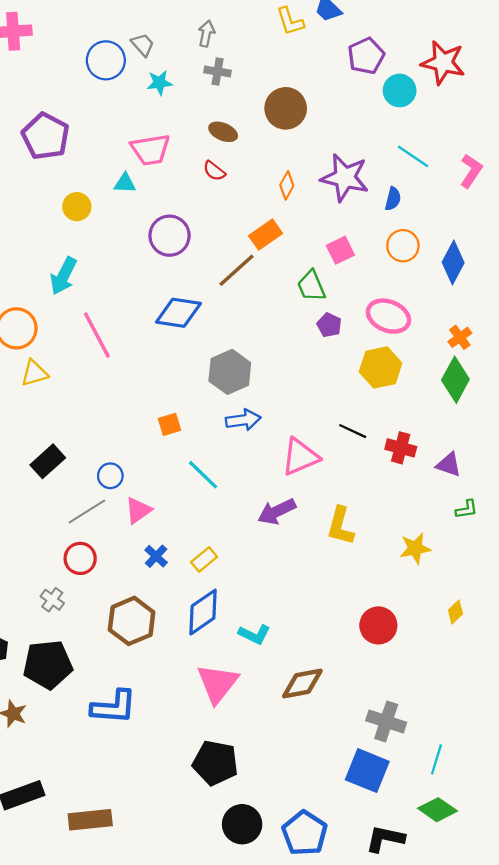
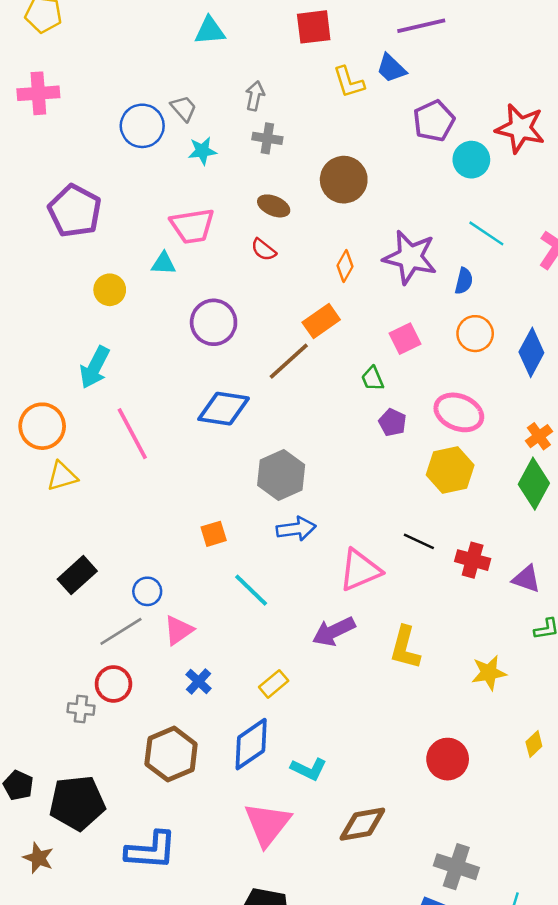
green trapezoid: (311, 286) -> (372, 379), size x0.7
yellow rectangle: (204, 560) -> (274, 684), moved
gray cross: (52, 600) -> (81, 709), moved, turned -30

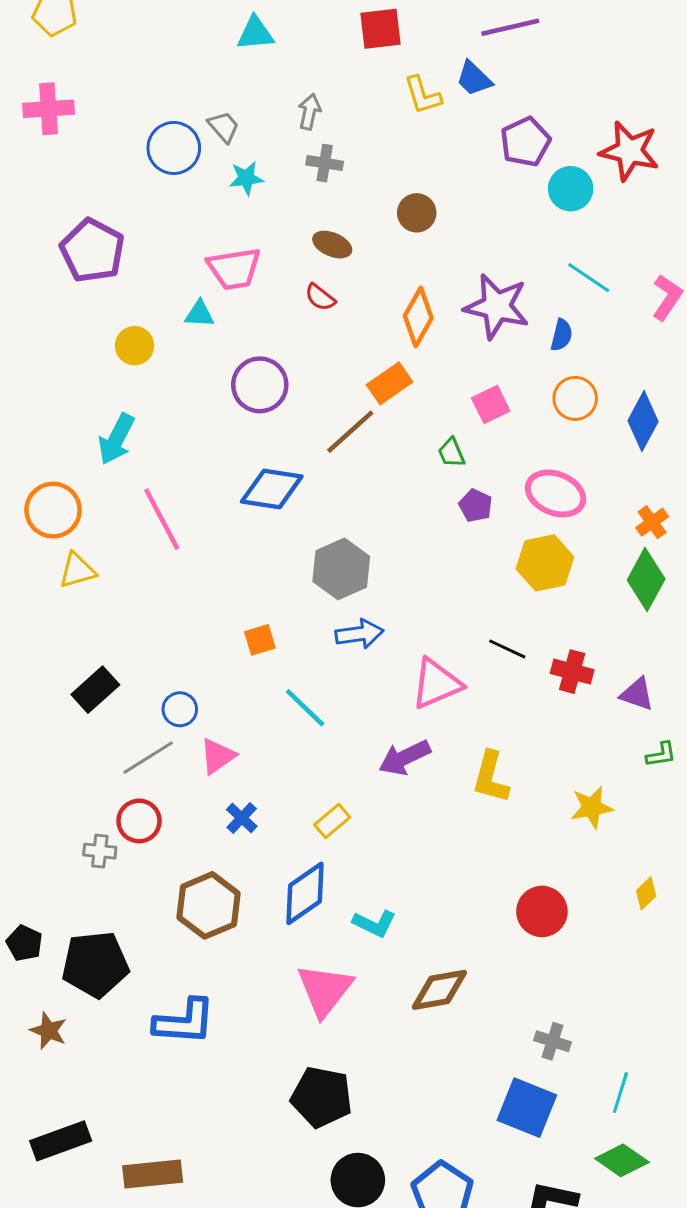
brown circle: (344, 180) -> (417, 213), size x0.7
orange diamond: (345, 266) -> (418, 317), size x1.5
gray cross: (456, 867) -> (552, 1041), size x0.7

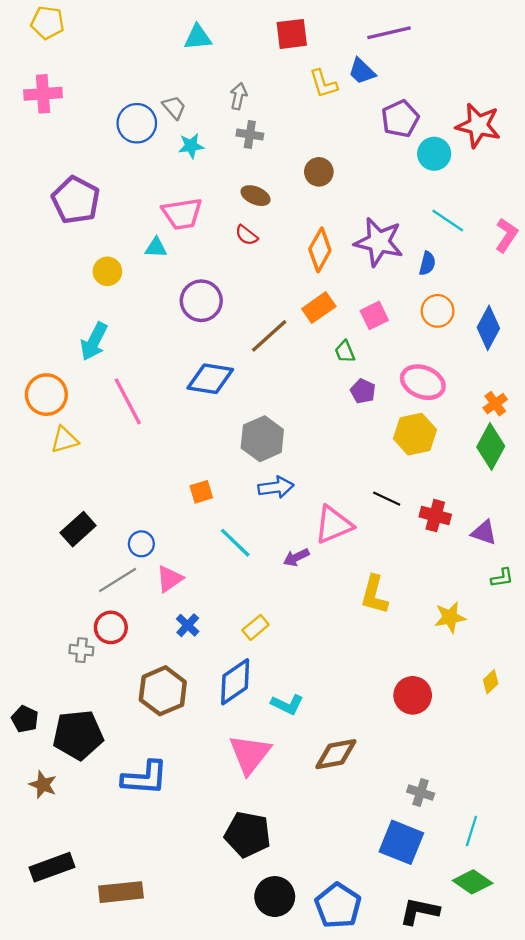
orange rectangle: (390, 383) -> (319, 308), moved
purple arrow: (405, 758) -> (296, 557), moved, size x0.7

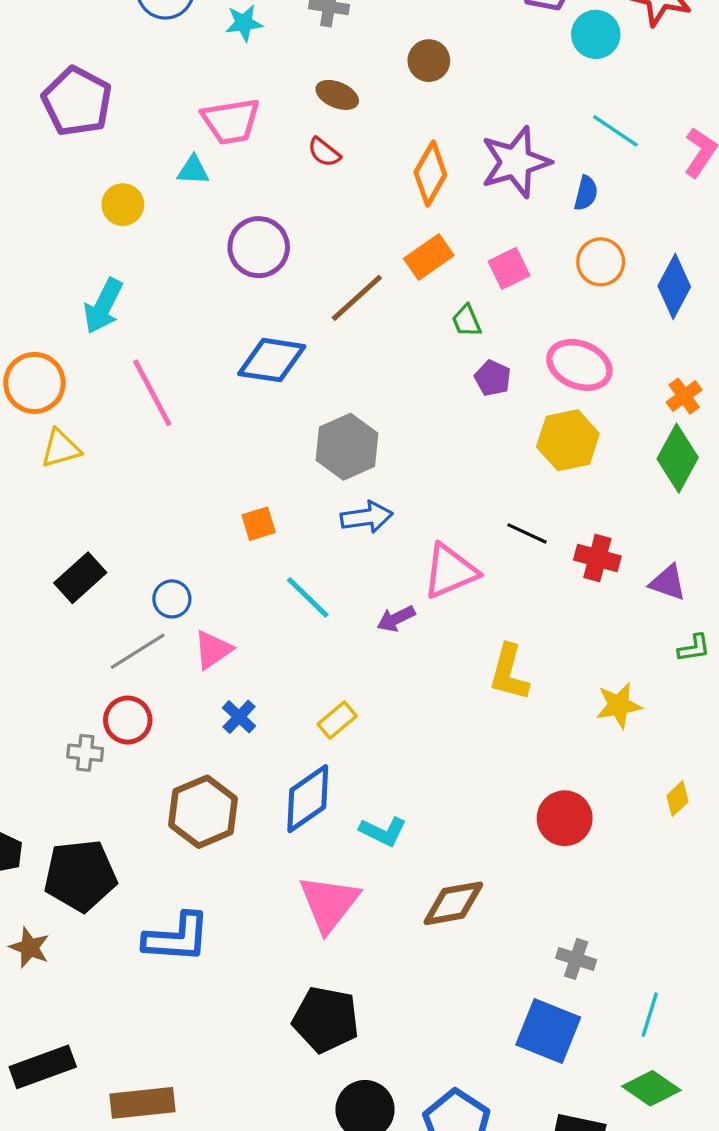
purple star: (379, 242) -> (516, 162), turned -30

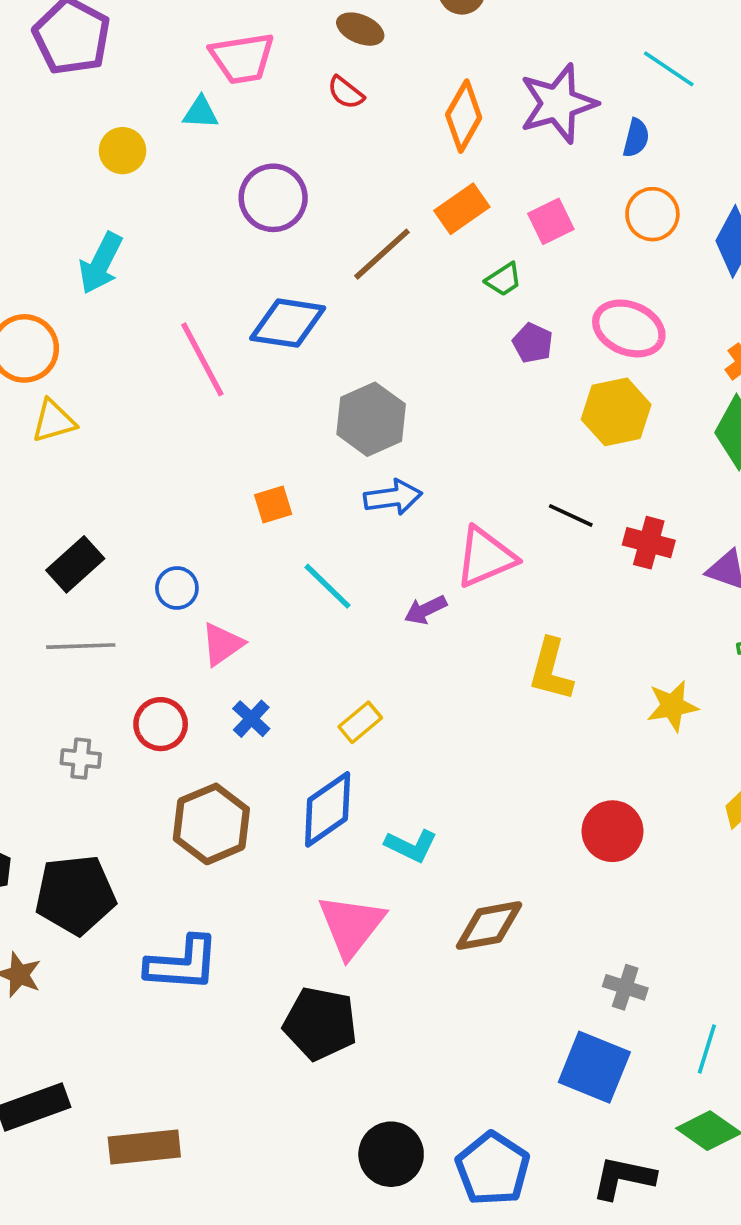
green trapezoid: (466, 321) -> (504, 279), turned -100
pink line: (152, 393) -> (202, 359), moved
gray line: (138, 651) -> (81, 646), moved, turned 30
red circle: (128, 720) -> (161, 724), moved
black pentagon: (326, 1020) -> (320, 1024), moved

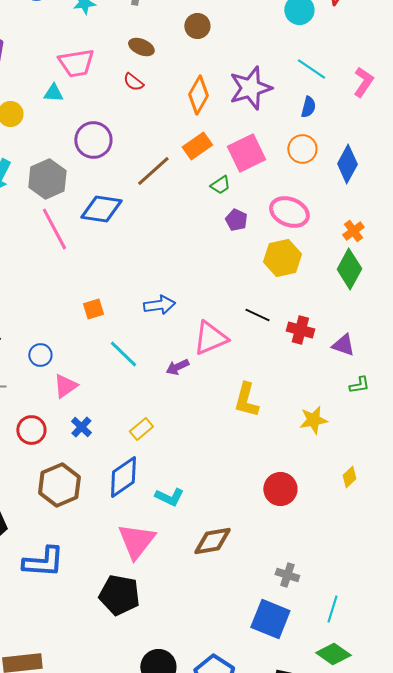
blue semicircle: (636, 138) -> (308, 107), moved
pink square: (551, 221) -> (246, 153), size x1.5
gray hexagon: (371, 419) -> (47, 179), moved

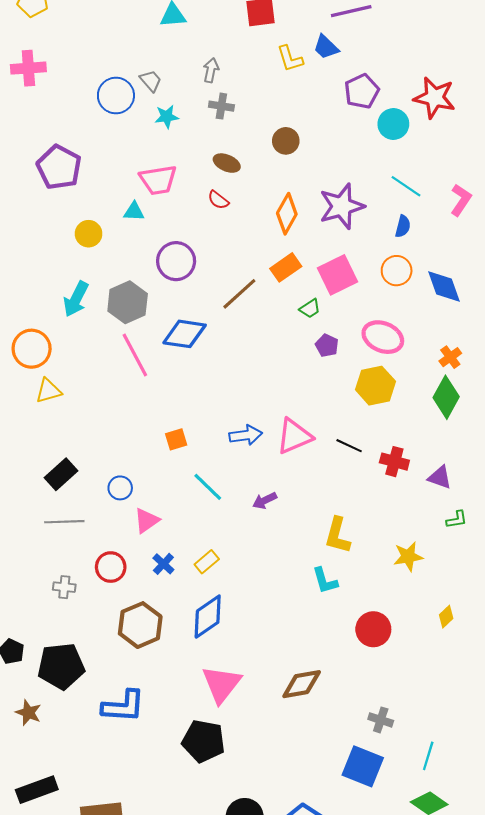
blue diamond: (347, 164) -> (444, 286), turned -48
pink triangle: (210, 338) -> (294, 436), moved
yellow rectangle: (141, 429) -> (207, 562), moved
cyan L-shape: (169, 497) -> (325, 581), moved, turned 48

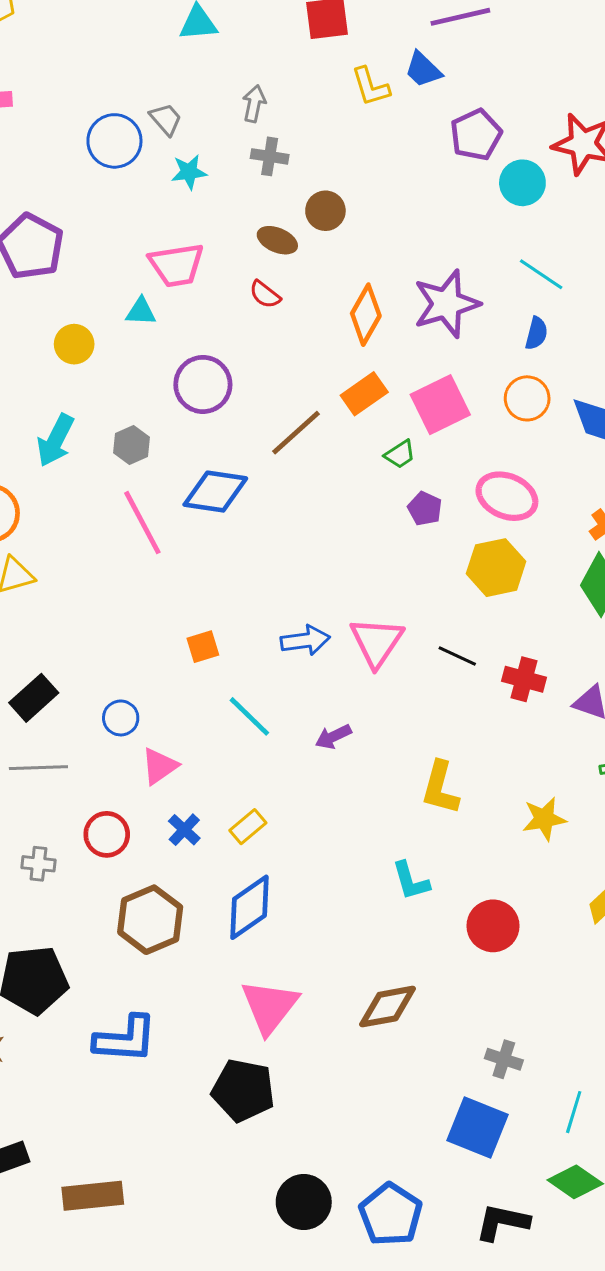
brown circle: (286, 141) -> (325, 211), moved
gray hexagon: (128, 302) -> (132, 445), size x0.6
pink triangle: (294, 436) -> (377, 642), turned -33
cyan L-shape: (325, 581) -> (411, 881), moved

